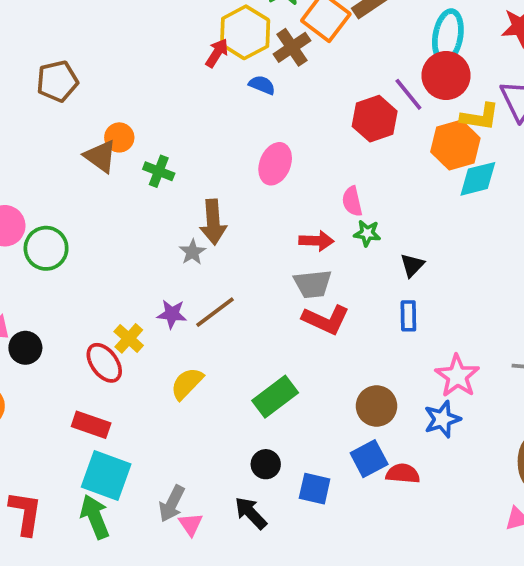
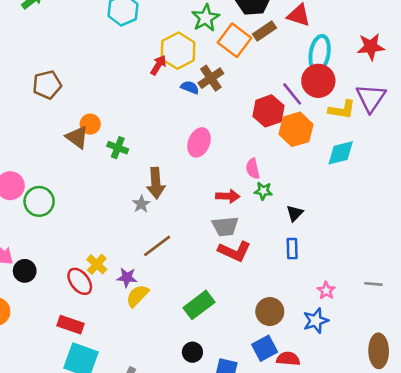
brown cross: (292, 47) -> (211, 78), moved
orange hexagon: (455, 145) -> (296, 129), moved
purple star: (172, 314) -> (127, 277), moved
pink star: (457, 376) -> (326, 291), size x0.6

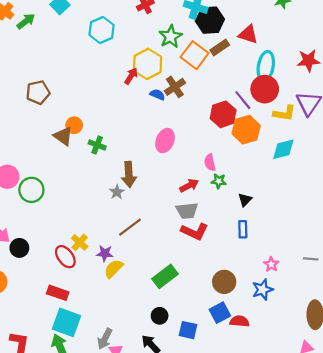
red arrow: (228, 196) -> (189, 185), turned -30

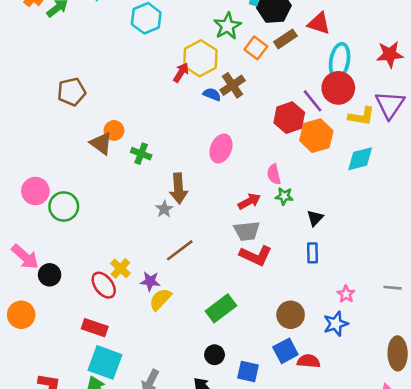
orange square: (195, 55) -> (256, 48), size x0.7

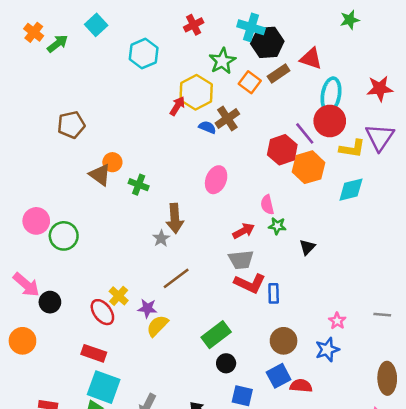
blue rectangle: (312, 253) -> (274, 293), moved
black circle: (215, 355) -> (226, 363), moved

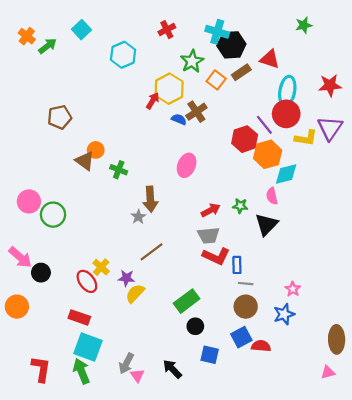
cyan diamond: (351, 190) -> (286, 174), moved
pink semicircle: (267, 205) -> (272, 196), moved
black triangle: (307, 247) -> (266, 224), size x1.6
gray line: (382, 315) -> (246, 284), moved

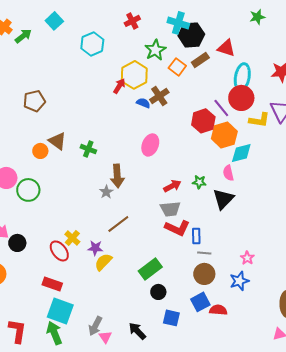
orange circle: (96, 150) -> (40, 151), moved

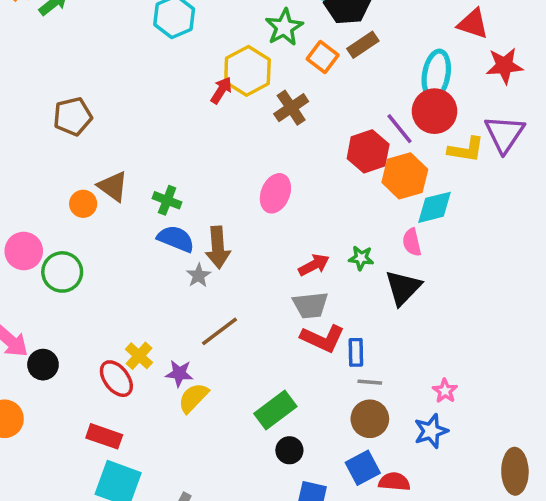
red triangle: (226, 48) -> (473, 24), moved
blue semicircle: (143, 103) -> (176, 239), moved, size x1.5

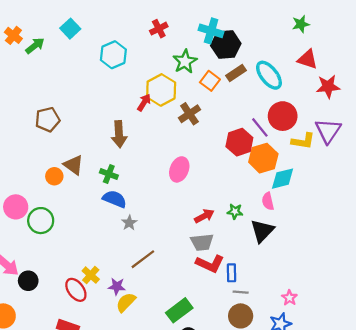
cyan ellipse: (436, 74) -> (269, 75), moved, turned -48
brown arrow: (218, 247) -> (119, 134), moved

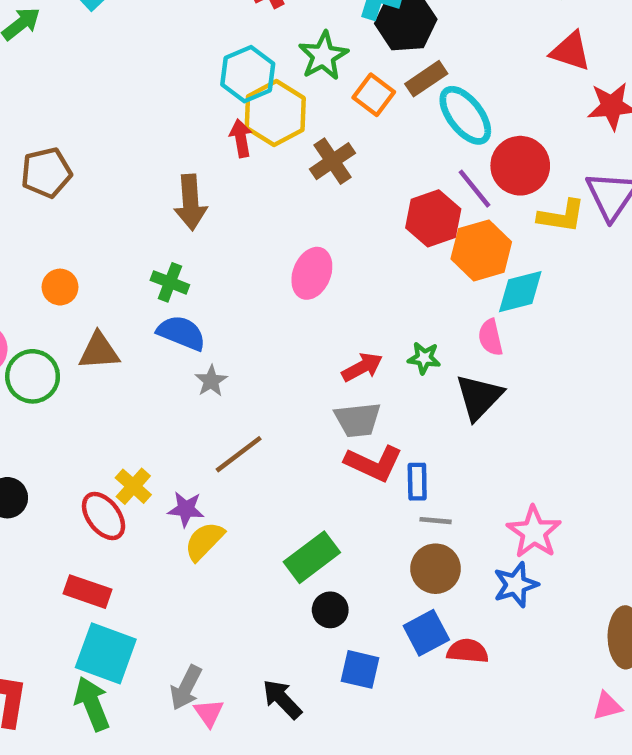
cyan hexagon: (113, 55) -> (248, 74), moved
cyan ellipse: (269, 75) -> (465, 115), moved
red arrow: (144, 102) -> (241, 138), turned -42
brown triangle: (74, 165) -> (99, 351), moved, turned -40
pink star: (289, 298) -> (534, 532), size x1.6

